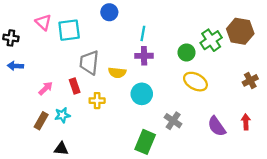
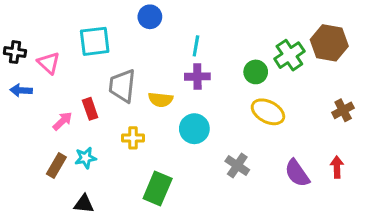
pink triangle: (43, 22) -> (49, 63), moved
red rectangle: (75, 86) -> (90, 109), moved
green rectangle: (145, 142) -> (158, 189), moved

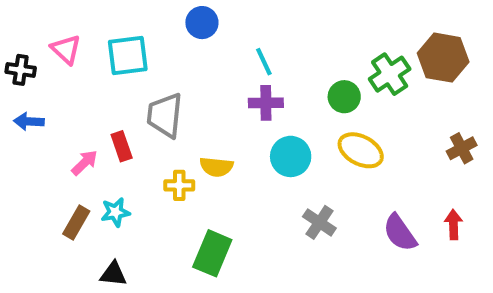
cyan line: (196, 46) -> (264, 62), turned -35
pink triangle: (49, 63) -> (66, 49), moved
yellow semicircle: (161, 100) -> (216, 167), moved
cyan circle: (194, 129) -> (291, 156), moved

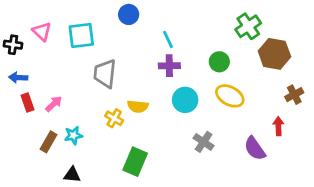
brown hexagon: (443, 58) -> (274, 54), moved
green cross: (390, 74) -> (248, 26), moved
red rectangle: (122, 146) -> (27, 103), moved
yellow cross: (179, 185) -> (114, 118), turned 30
red arrow: (453, 225) -> (278, 126), moved

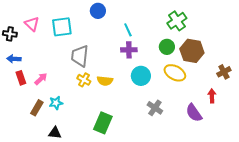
green cross: (248, 26) -> (177, 21), moved
brown hexagon: (274, 54) -> (192, 51), moved
yellow cross: (114, 118) -> (84, 80), moved

